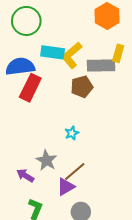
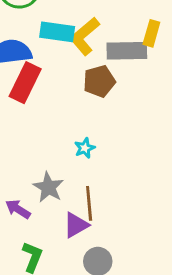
brown line: (75, 172) -> (89, 203), turned -55

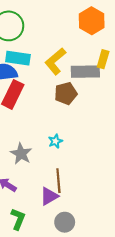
cyan rectangle: (57, 32) -> (18, 58), moved
gray star: (48, 187) -> (21, 154), moved

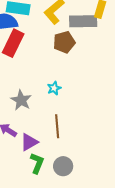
purple triangle: (49, 196) -> (29, 142), moved
green L-shape: (18, 219) -> (37, 163), moved

